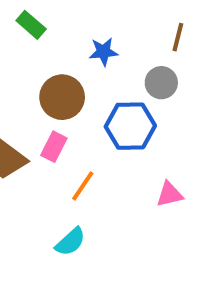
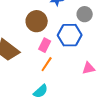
pink rectangle: (54, 147) -> (45, 45), moved

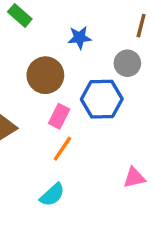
pink triangle: (89, 68) -> (134, 178), moved

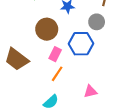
pink triangle: (134, 178) -> (90, 91), moved

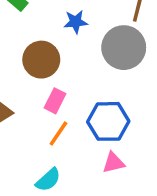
gray circle: (97, 22) -> (124, 48), size x1.6
blue hexagon: (81, 44) -> (108, 121), moved

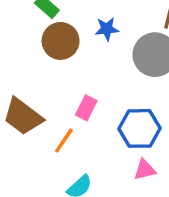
brown circle: (41, 60) -> (61, 41), moved
orange line: (58, 133) -> (64, 140), moved

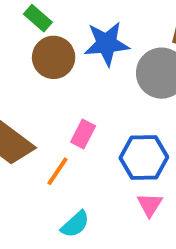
blue star: (107, 29) -> (107, 44), size x1.6
pink triangle: (145, 170) -> (150, 205), turned -45

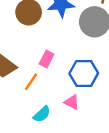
pink triangle: (150, 205) -> (72, 102), moved, turned -35

